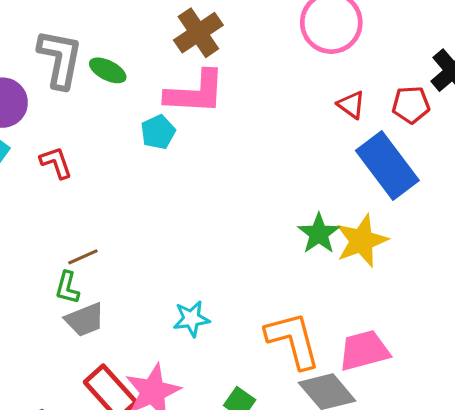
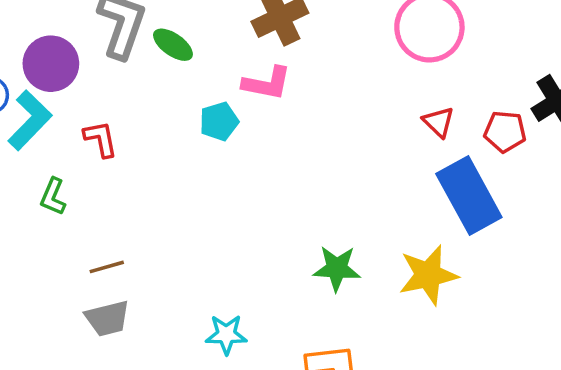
pink L-shape: (195, 92) -> (267, 83), size x0.7
green star: (319, 234) -> (337, 268), moved, turned 30
brown line: (83, 257) -> (107, 267), moved
green L-shape: (67, 288) -> (53, 197), moved

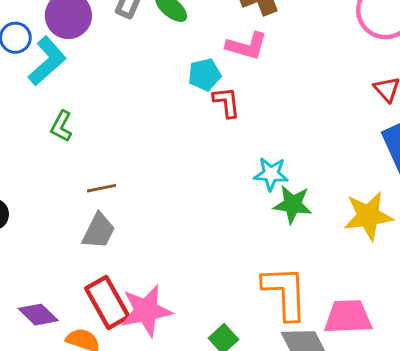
red L-shape: (101, 139) -> (227, 102), moved
gray trapezoid: (107, 318) -> (99, 231), turned -54
cyan star: (226, 335) -> (271, 174), moved

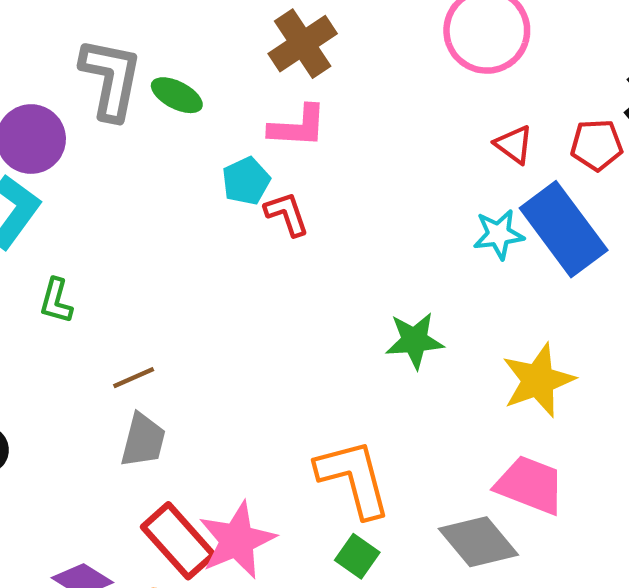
cyan star: (271, 174) -> (499, 234), moved
yellow star: (368, 216) -> (538, 380), moved
orange L-shape: (285, 293) -> (354, 478), moved
pink trapezoid: (348, 317) -> (530, 485), turned 36

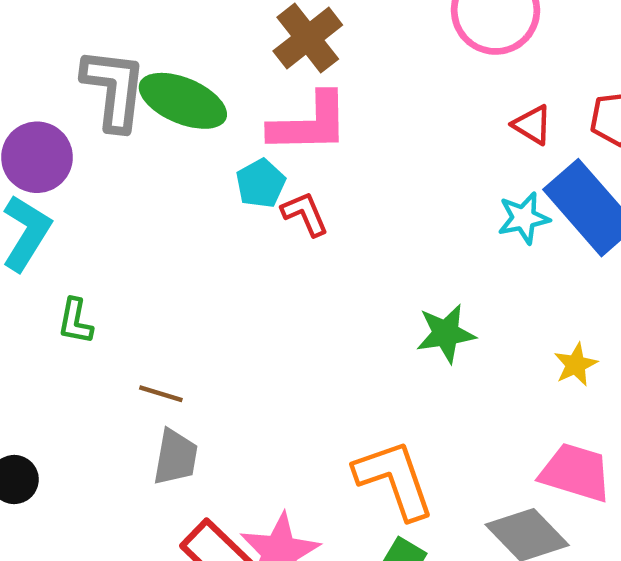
green ellipse: (177, 95) -> (183, 101), size x1.6
pink L-shape: (298, 126) -> (309, 123), size x1.4
brown line: (134, 378) -> (161, 394), turned 45
yellow star: (538, 380) -> (576, 365), size x0.6

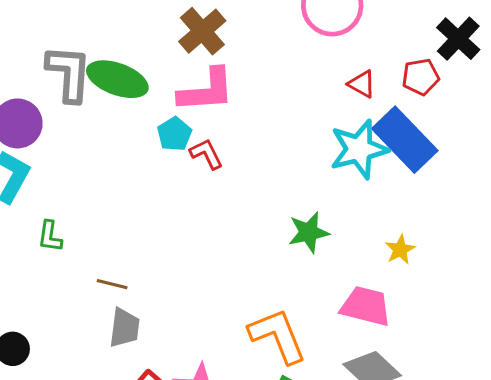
cyan star: (524, 218) -> (359, 149), size x1.6
pink trapezoid: (576, 473) -> (366, 306), moved

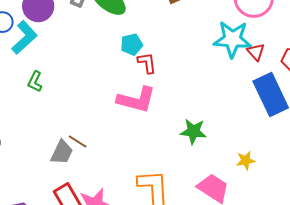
pink L-shape: (206, 90) -> (136, 100), moved
cyan star: (359, 149) -> (232, 39), moved
brown line: (112, 284) -> (78, 141), moved

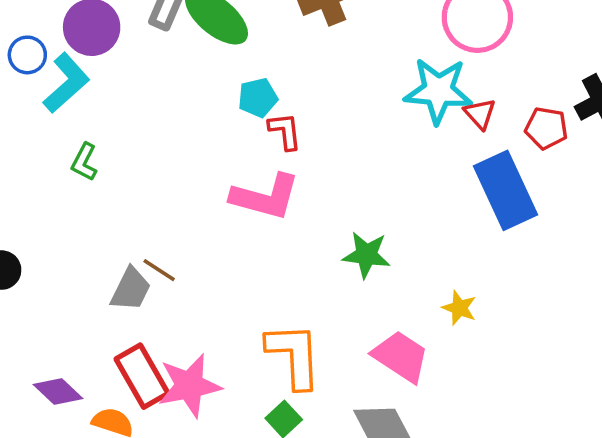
yellow star: (246, 161) -> (459, 308), turned 30

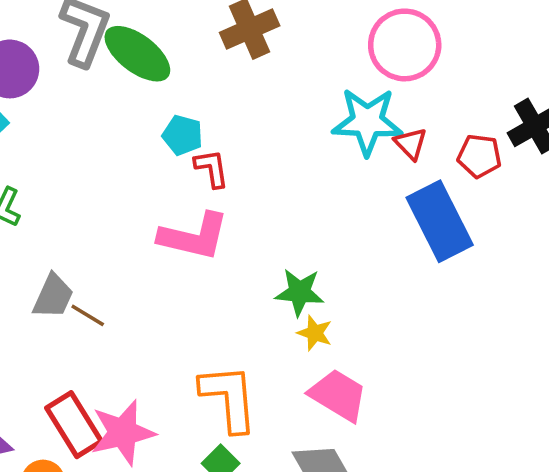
cyan pentagon: (258, 98) -> (183, 135), turned 30
gray trapezoid: (131, 289) -> (53, 296), moved
yellow star: (459, 308) -> (315, 333), moved

